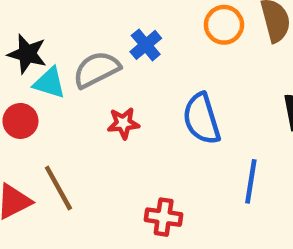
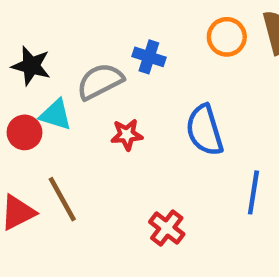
blue cross: (146, 45) -> (149, 57), turned -32
cyan triangle: (50, 83) -> (56, 115), moved
red cross: (164, 217) -> (167, 228), turned 30

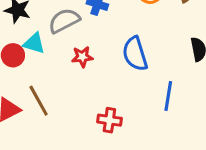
red cross: (167, 228) -> (109, 120), turned -30

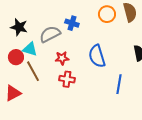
brown line: (39, 101) -> (33, 71), moved
red cross: (109, 120) -> (67, 79), moved

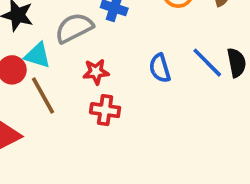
blue semicircle: (97, 56) -> (160, 68), size x0.7
blue line: (119, 84) -> (207, 63), moved, turned -54

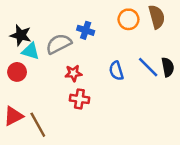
cyan triangle: (38, 55) -> (30, 51), moved
brown line: (43, 95) -> (38, 125), moved

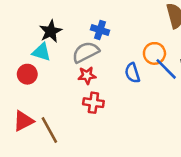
orange circle: (128, 19) -> (154, 53), moved
black star: (21, 35) -> (51, 31), moved, turned 30
gray semicircle: (59, 44) -> (86, 52), moved

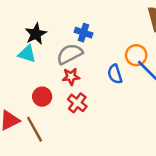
red circle: (27, 74) -> (42, 97), moved
red cross: (93, 103) -> (77, 103), turned 30

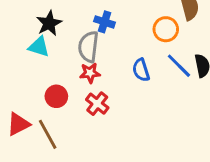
gray semicircle: (70, 54) -> (88, 47), turned -56
orange circle: (136, 55) -> (166, 29), moved

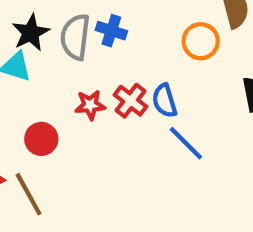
gray semicircle: (88, 47) -> (75, 37), moved
blue line: (179, 66) -> (186, 143), moved
red cross: (97, 104) -> (131, 101), moved

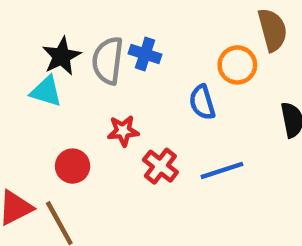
red cross: (131, 101) -> (160, 166), moved
blue semicircle: (165, 101) -> (202, 102), moved
blue line: (186, 143) -> (222, 170), turned -63

